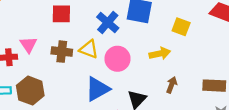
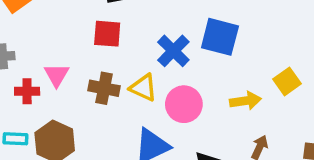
yellow square: (181, 27) -> (287, 81), moved, turned 30

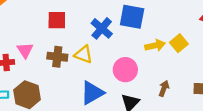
yellow arrow: (245, 101) -> (155, 45), moved
pink circle: (184, 104) -> (125, 70), moved

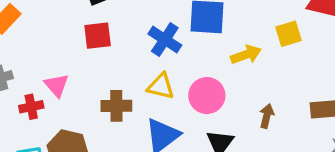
yellow square: (179, 43) -> (288, 34), moved, turned 30
yellow triangle: (83, 54) -> (161, 86), moved
brown cross: (57, 57) -> (116, 106), moved

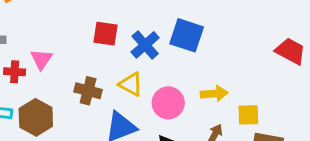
yellow square: (288, 34) -> (248, 115), moved
red square: (98, 36) -> (105, 34), moved
yellow arrow: (246, 55) -> (214, 94), moved

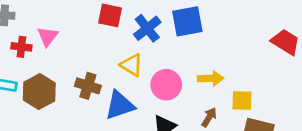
blue square: (187, 35) -> (187, 21), turned -32
brown cross: (88, 91) -> (88, 86), moved

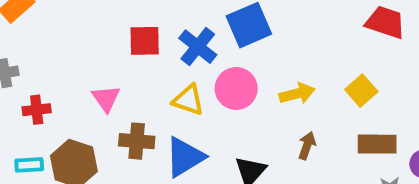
pink triangle: (48, 36) -> (106, 99), moved
pink circle: (166, 85) -> (236, 89), moved
yellow square: (242, 101) -> (361, 91), moved, turned -30

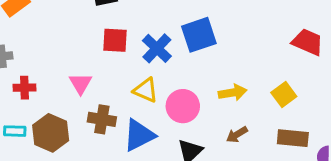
pink circle: (236, 89) -> (183, 106), moved
brown arrow: (307, 146) -> (237, 135), turned -145

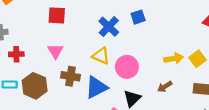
blue square: (199, 35) -> (138, 17), size x0.6
red square: (115, 40) -> (57, 15), moved
yellow arrow: (233, 93) -> (174, 59), moved

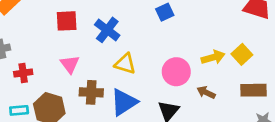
blue cross: (109, 27) -> (107, 30), moved
pink circle: (127, 67) -> (176, 72), moved
brown arrow: (165, 87) -> (206, 92), turned 64

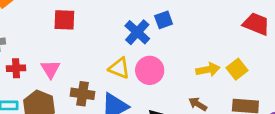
blue cross: (107, 30) -> (137, 32), moved
pink triangle: (70, 64) -> (50, 69), moved
pink circle: (176, 72) -> (150, 70), moved

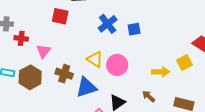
blue cross: (137, 32) -> (108, 24), moved
red cross: (16, 68) -> (21, 38), moved
yellow square: (237, 69) -> (184, 63), moved

